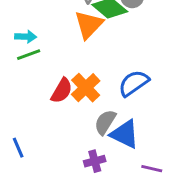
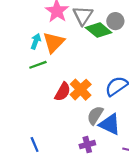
orange triangle: (89, 25) -> (54, 42), moved
cyan arrow: (26, 37) -> (36, 41), moved, turned -72
blue line: (18, 148) -> (35, 145), moved

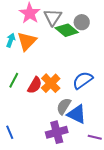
green line: (38, 65) -> (14, 80), moved, turned -42
purple cross: (87, 145) -> (57, 132), size x1.5

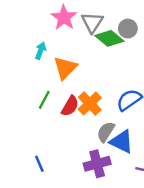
orange triangle: (27, 41) -> (65, 68), moved

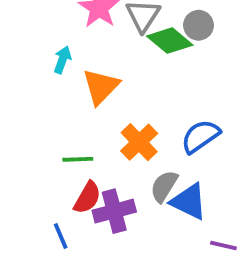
green line: (44, 100) -> (78, 159), moved, turned 60
red semicircle: (70, 106) -> (87, 198), moved
purple cross: (97, 164) -> (114, 211), moved

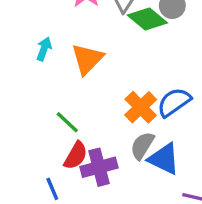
cyan arrow: (62, 60) -> (44, 49), moved
orange cross: (139, 142) -> (141, 107), moved
green line: (78, 159) -> (67, 122), turned 45

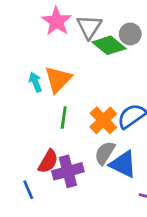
cyan arrow: (44, 49) -> (35, 82), moved, turned -42
green line: (67, 122) -> (64, 118), moved, turned 55

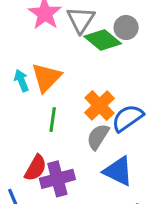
orange cross: (103, 120) -> (99, 106), moved
gray semicircle: (105, 153) -> (98, 137), moved

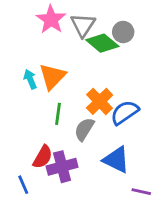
gray semicircle: (98, 137) -> (84, 129), moved

